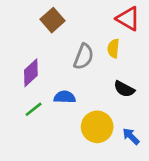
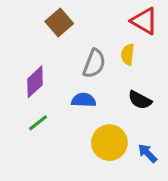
blue semicircle: (65, 97) -> (84, 100), moved

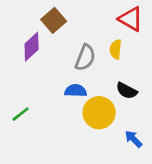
purple diamond: (35, 82) -> (32, 47), moved
green line: (38, 123) -> (21, 114), moved
yellow circle: (109, 143) -> (99, 113), moved

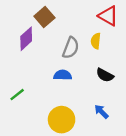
yellow circle: (99, 113) -> (62, 120), moved
blue arrow: (133, 139) -> (101, 112), moved

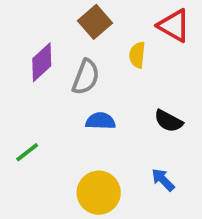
brown square: (44, 17) -> (95, 22), moved
yellow semicircle: (96, 41) -> (137, 55), moved
gray semicircle: (71, 48) -> (86, 77), moved

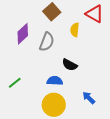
blue semicircle: (101, 121) -> (55, 81), moved
black semicircle: (168, 121) -> (70, 65), moved

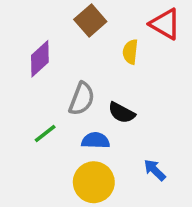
gray semicircle: (47, 42) -> (82, 99), moved
green line: (15, 83) -> (45, 134), moved

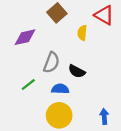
purple diamond: (40, 59) -> (25, 37), turned 30
blue arrow: (155, 170) -> (104, 116), moved, turned 40

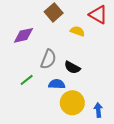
yellow semicircle: (82, 33) -> (77, 31), turned 104
yellow circle: (59, 115) -> (72, 103), moved

